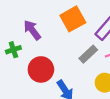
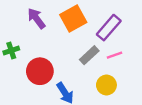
purple arrow: (32, 30) -> (36, 18), moved

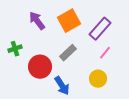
gray rectangle: (89, 55) -> (68, 53), moved
pink line: (114, 55) -> (105, 53), turned -32

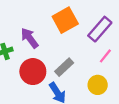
purple arrow: (37, 21) -> (30, 38), moved
gray rectangle: (68, 53) -> (64, 67), moved

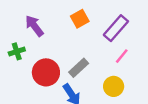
orange square: (65, 20) -> (80, 19), size x0.7
purple arrow: (30, 38) -> (34, 26), moved

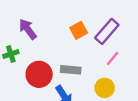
orange square: (80, 19) -> (79, 30), moved
gray rectangle: (79, 68) -> (71, 70), turned 48

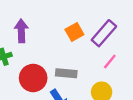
purple arrow: (28, 29) -> (21, 31), turned 35

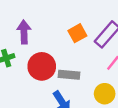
red circle: (33, 78) -> (42, 66), moved

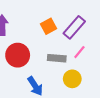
gray rectangle: (69, 75) -> (57, 58), moved

